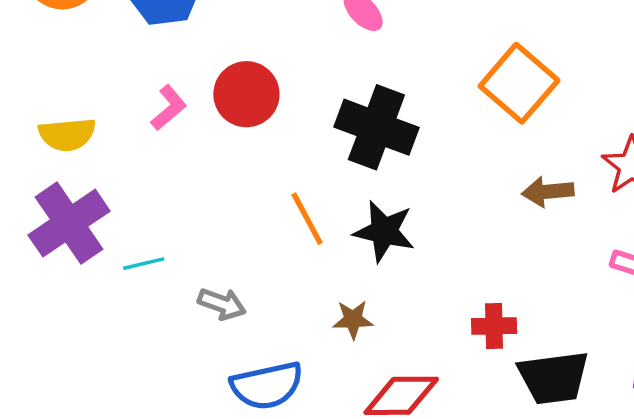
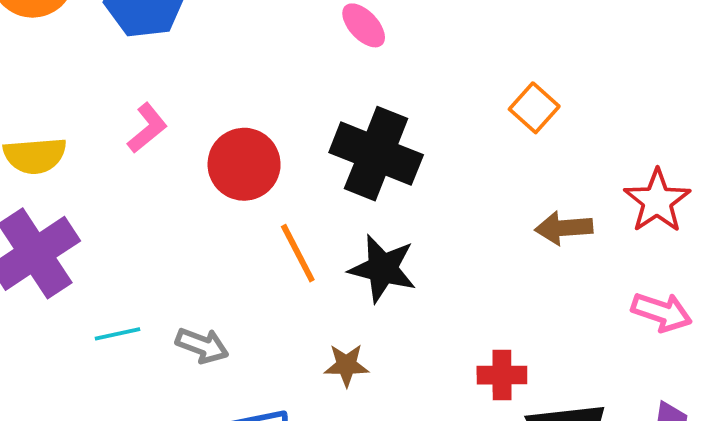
orange square: (519, 83) -> (534, 108), size x0.6
red circle: (246, 94) -> (244, 164), moved
cyan line: (144, 264) -> (117, 334), moved

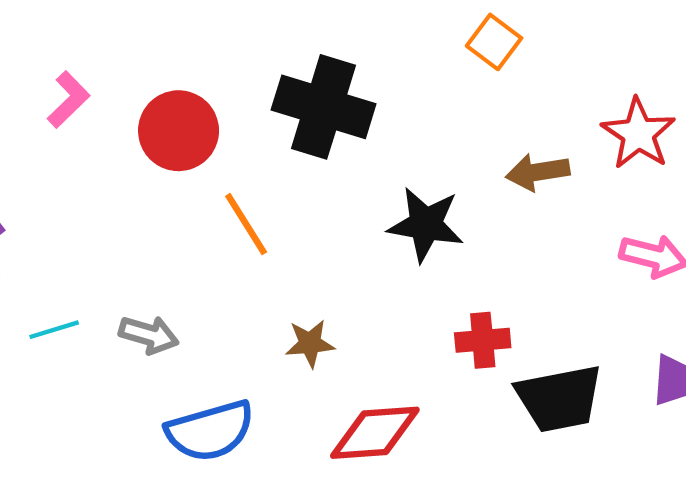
black star: (383, 268) -> (426, 224), moved

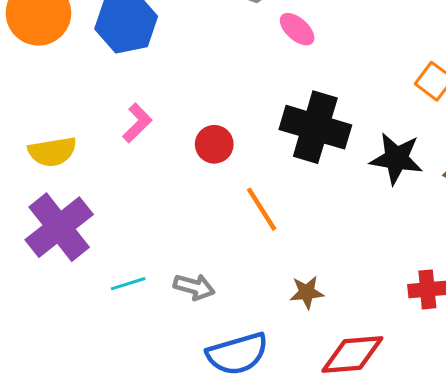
red circle: (179, 131) -> (214, 144), size x0.7
black star: (426, 224) -> (396, 158), moved

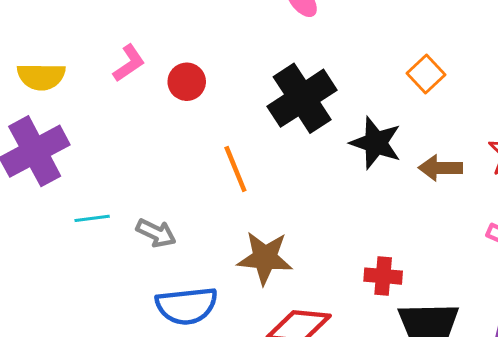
black cross: (315, 127) -> (302, 98), turned 30
red circle: (214, 144) -> (187, 82), moved
brown star: (307, 292) -> (265, 258), size x1.6

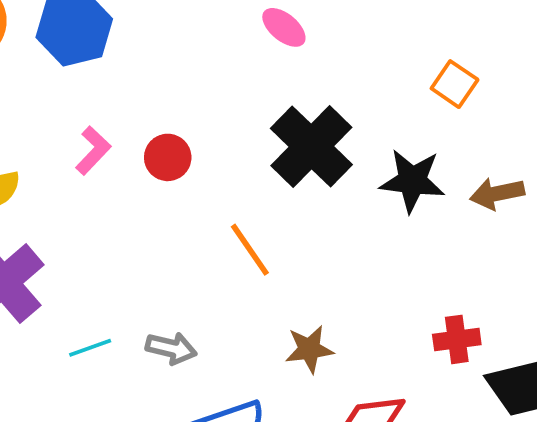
brown star: (265, 258) -> (309, 349), size x0.7

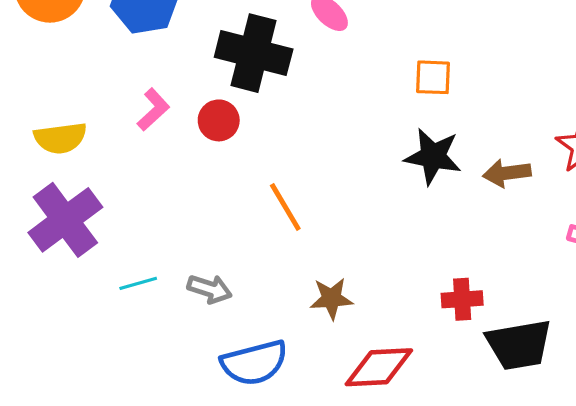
orange square: (455, 84) -> (433, 77), moved, turned -36
black cross: (311, 146) -> (254, 53), moved, turned -34

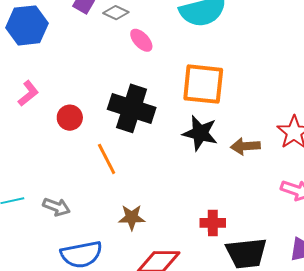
black cross: (254, 53) -> (132, 108), moved
orange square: (433, 77) -> (203, 84), size x1.8
red circle: (219, 120) -> (70, 118), moved

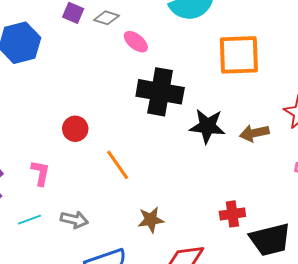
orange square: (203, 84) -> (239, 55), moved
pink L-shape: (28, 93) -> (40, 173), moved, turned -32
black cross: (132, 108) -> (160, 92), moved

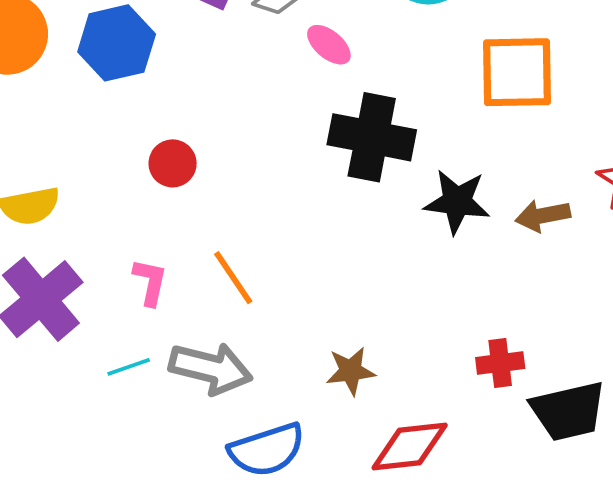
red circle: (75, 129) -> (173, 163), moved
orange line: (118, 165) -> (233, 278), moved
gray arrow: (74, 220) -> (211, 368), size x1.6

